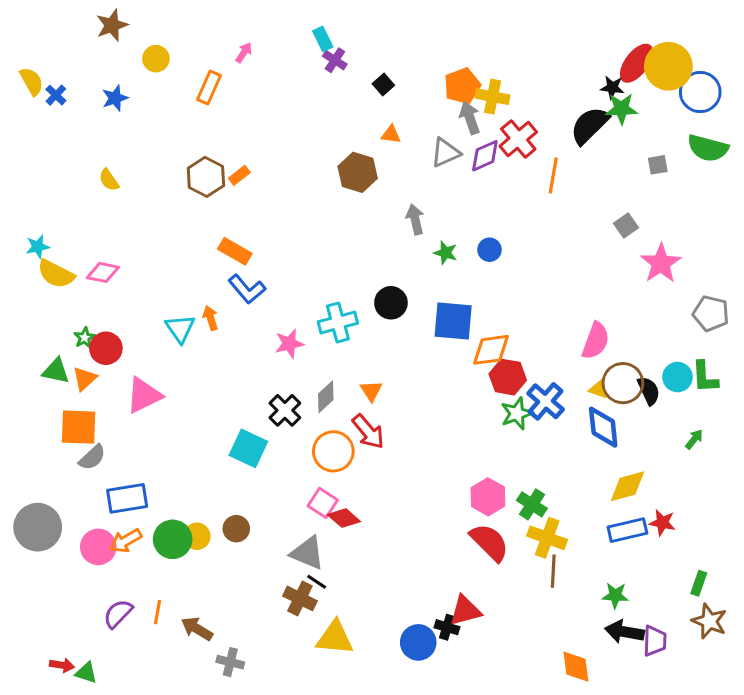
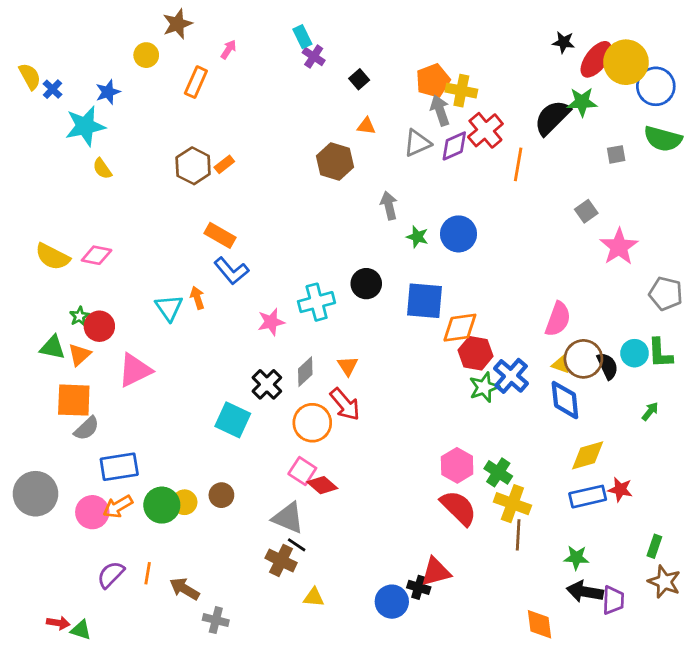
brown star: (112, 25) -> (177, 24), moved
black star: (612, 87) -> (564, 42), moved
cyan star: (38, 247) -> (85, 126), moved, size x1.8
blue circle: (489, 250) -> (458, 234), size x1.6
yellow triangle: (335, 638) -> (314, 597), size x0.6

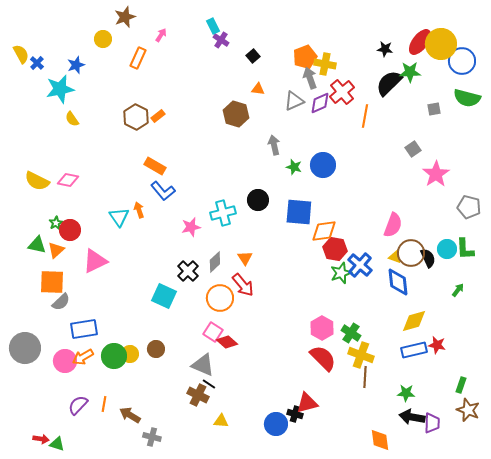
black star: (564, 42) -> (385, 49), moved

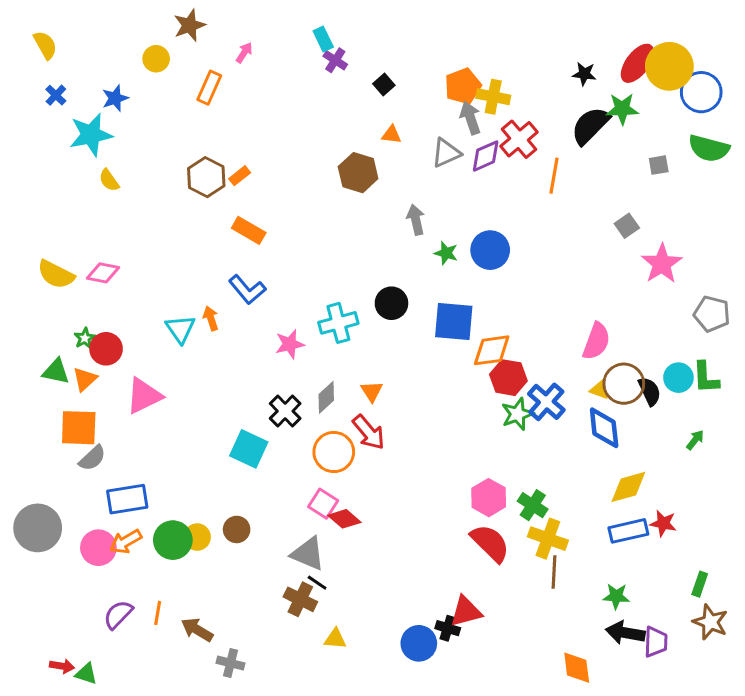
yellow semicircle: (21, 54) -> (45, 45), moved
orange rectangle: (155, 166) -> (249, 230), moved

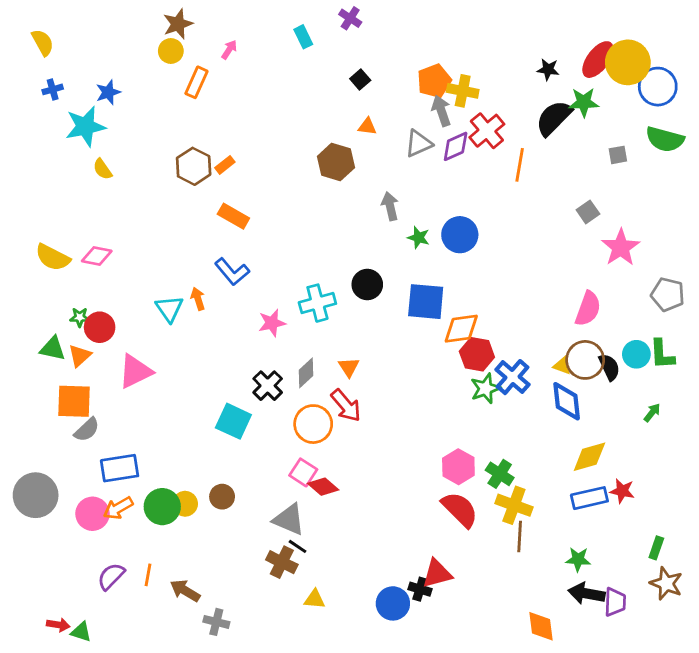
yellow circle: (156, 59) -> (171, 51), moved
purple cross: (335, 60) -> (350, 18), moved
blue cross: (56, 95) -> (53, 89), turned 30
green star: (85, 338) -> (80, 317), turned 30
pink semicircle: (596, 341) -> (588, 309), moved

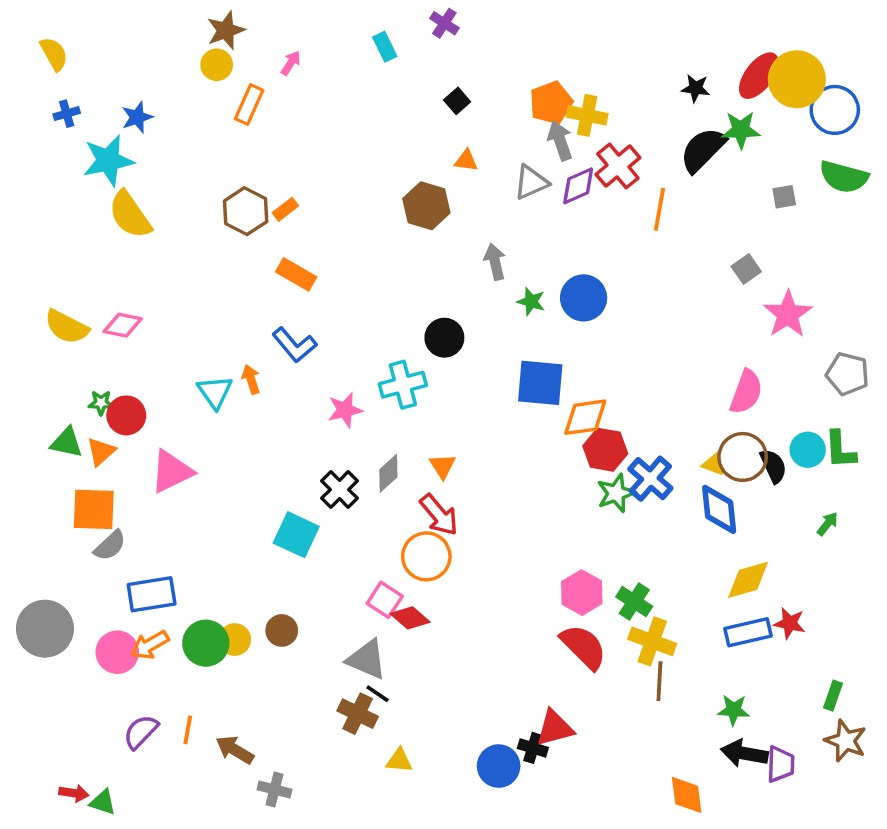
yellow semicircle: (102, 169) -> (130, 215), size x1.8
black circle: (367, 284) -> (444, 338), moved
orange circle: (313, 424) -> (426, 556), moved

